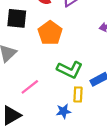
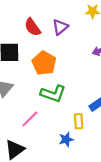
green L-shape: (70, 70) -> (53, 94), moved

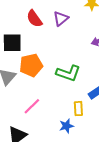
orange pentagon: (44, 63) -> (31, 65), moved, turned 30
green L-shape: (53, 94) -> (68, 73), moved

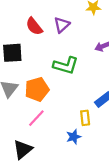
orange pentagon: (31, 65) -> (37, 89), moved
green L-shape: (68, 73) -> (66, 65), moved

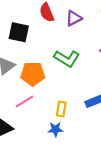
yellow rectangle: (85, 118) -> (61, 109), moved

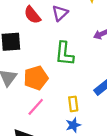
green L-shape: (67, 58) -> (64, 54), turned 80

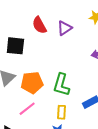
green L-shape: (64, 54) -> (61, 85), moved

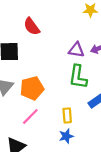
purple triangle: (65, 28) -> (76, 50), moved, turned 49
green L-shape: (61, 85) -> (78, 77), moved

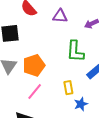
purple triangle: (76, 50) -> (60, 16), moved
blue star: (66, 136) -> (81, 104), moved

